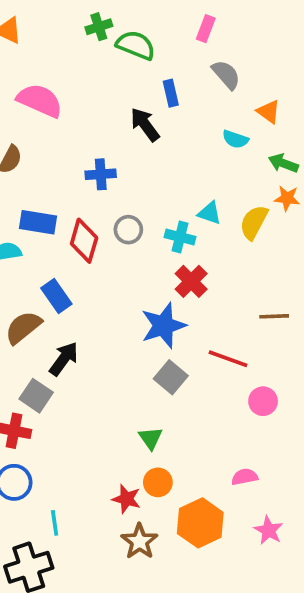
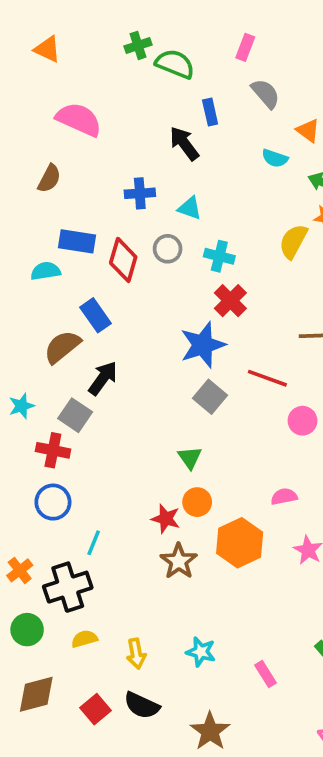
cyan triangle: (210, 213) -> (190, 208), moved
cyan line: (55, 523) -> (94, 543), turned 30

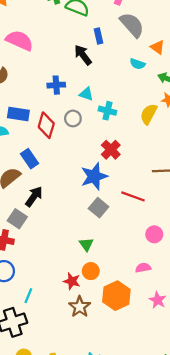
gray semicircle: (266, 94) -> (132, 25), size x1.4
cyan cross: (219, 256) -> (107, 111), moved
pink circle: (303, 421) -> (154, 234), moved

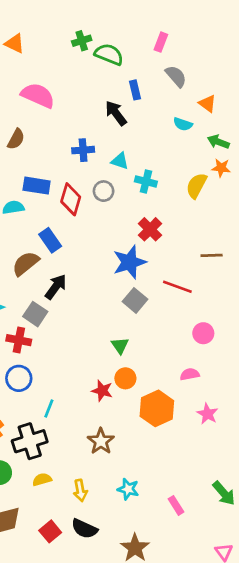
gray semicircle: (132, 25) -> (176, 76), size x0.7
brown star: (80, 307) -> (101, 441), moved

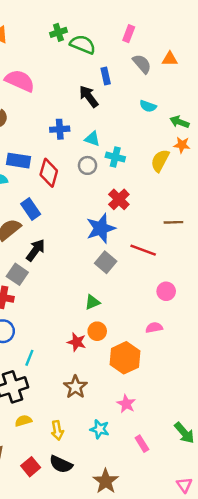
orange triangle: (207, 104) -> (170, 59), moved, turned -35
gray circle: (104, 191) -> (88, 165), moved
green triangle: (120, 346) -> (92, 302), turned 42
pink star: (207, 414) -> (126, 404), moved

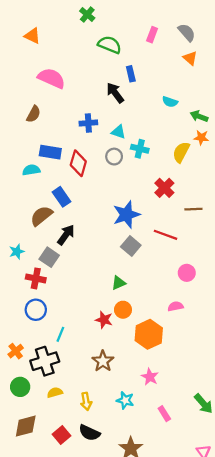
green cross: (58, 32) -> (87, 15), moved, turned -32
orange triangle: (170, 59) -> (190, 58), turned 40
gray semicircle: (142, 64) -> (187, 32), moved
red cross: (119, 199) -> (164, 188), moved

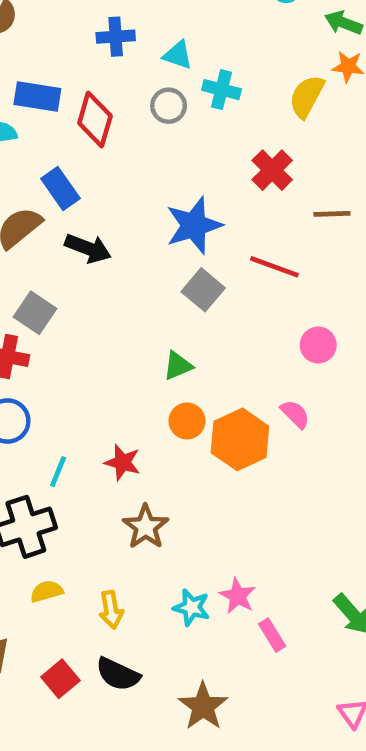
black arrow: (66, 235) -> (88, 248), moved, turned 75
pink semicircle: (176, 306) -> (295, 414), turned 56
red star: (104, 320) -> (123, 462), moved
orange hexagon: (149, 334) -> (240, 439), moved
pink star: (150, 377) -> (238, 596), moved

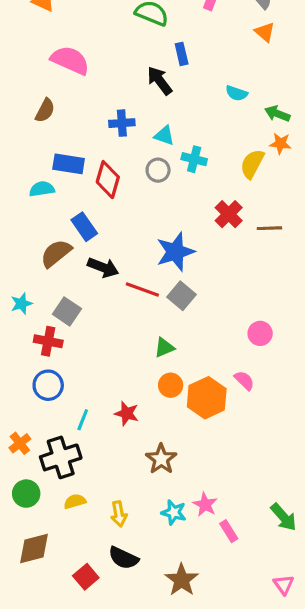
brown line: (332, 214) -> (269, 228), moved
red line: (274, 267) -> (142, 289), moved
brown star: (146, 527) -> (161, 459), moved
red square: (60, 679) -> (86, 577), moved

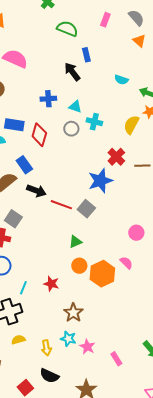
blue star: (175, 252) -> (100, 181), moved
pink star: (205, 505) -> (87, 347), moved
cyan star: (174, 512) -> (68, 339), moved

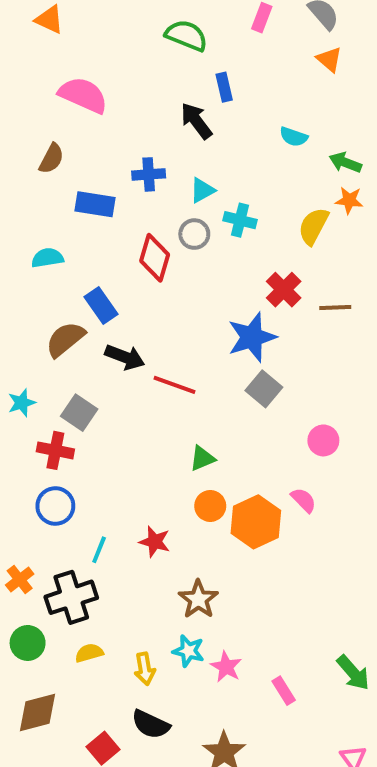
cyan triangle: (75, 107) -> (202, 190), turned -48
blue rectangle: (14, 125) -> (95, 204), moved
red diamond: (39, 135) -> (155, 258), moved
gray square: (86, 209) -> (264, 389), moved

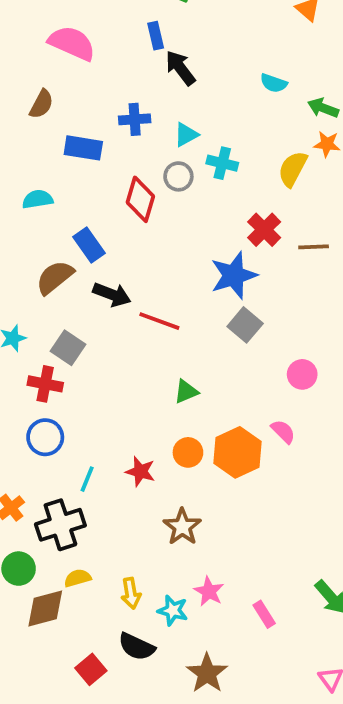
blue rectangle: (224, 87) -> (156, 36), moved
orange circle: (210, 506) -> (188, 452), moved
cyan star: (188, 651) -> (173, 610), moved
brown diamond: (38, 712) -> (45, 609), moved

